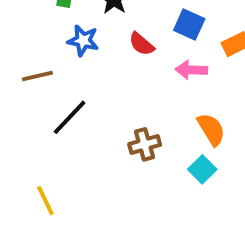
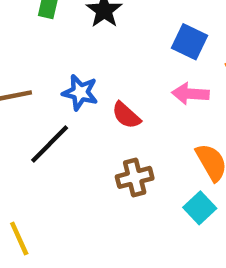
blue star: (83, 41) -> (80, 92), moved
red semicircle: (142, 44) -> (126, 115), moved

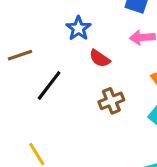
blue star: (80, 92) -> (78, 28), moved, turned 30

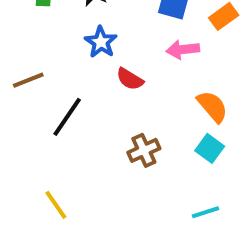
brown cross: (111, 101) -> (144, 150), moved

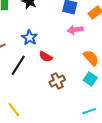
blue star: (101, 42) -> (30, 38), moved
red semicircle: (130, 79) -> (46, 57), moved

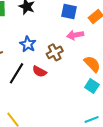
red semicircle: (46, 57) -> (39, 71), moved
brown cross: (57, 81) -> (55, 52), moved

